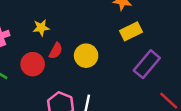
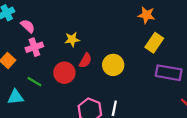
yellow rectangle: (131, 31) -> (154, 43), turned -30
purple rectangle: (147, 64) -> (169, 73), turned 60

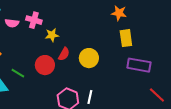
pink semicircle: (28, 26) -> (12, 23), turned 144
yellow rectangle: (154, 43) -> (126, 38), turned -42
pink cross: (34, 47) -> (34, 20), moved, turned 35

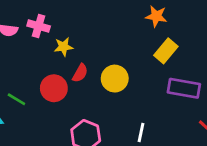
yellow rectangle: (126, 38) -> (166, 51), turned 48
white line: (90, 97) -> (141, 133), moved

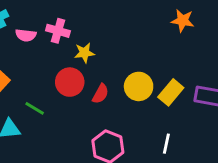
yellow rectangle: (166, 51) -> (171, 92), moved
red semicircle: (80, 73) -> (100, 94), moved
red circle: (54, 88) -> (70, 82), moved

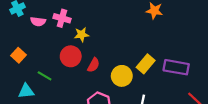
yellow circle: (139, 86) -> (122, 76), moved

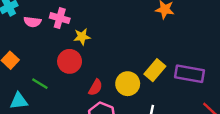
red semicircle: (94, 65) -> (96, 87), moved

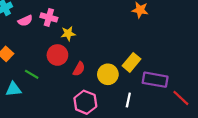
pink semicircle: (32, 22) -> (25, 21), turned -32
purple rectangle: (190, 74) -> (155, 80), moved
red semicircle: (96, 87) -> (79, 69), moved

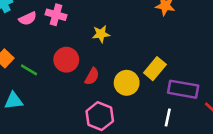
yellow star: (68, 34) -> (101, 34), moved
green line: (32, 74) -> (29, 70), moved
white line: (128, 100) -> (168, 117), moved

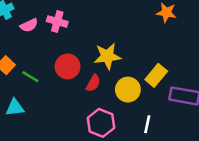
yellow star: (101, 34) -> (107, 56), moved, size x1.5
white line: (168, 117) -> (147, 124), moved

